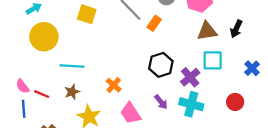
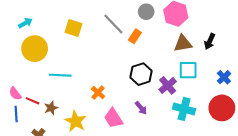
brown star: (72, 92) -> (51, 108), moved
red circle: (235, 102) -> (222, 108), moved, size x1.6
cyan cross: (191, 104) -> (184, 109), moved

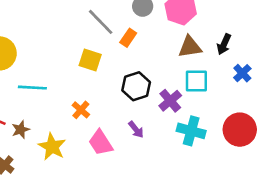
yellow square: (73, 28) -> (90, 60), moved
blue cross: (224, 77) -> (242, 73), moved

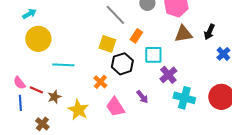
orange rectangle: (128, 38) -> (136, 36), moved
cyan square: (196, 81) -> (153, 55), moved
black hexagon: (136, 86) -> (122, 64), moved

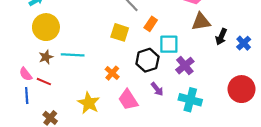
black arrow: (209, 32) -> (221, 37), moved
black hexagon: (122, 64) -> (147, 60), moved
brown star: (54, 97) -> (46, 57), moved
cyan cross: (184, 98) -> (190, 100), moved

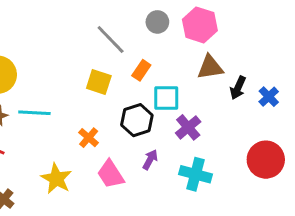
purple arrow: (157, 89) -> (150, 160), turned -112

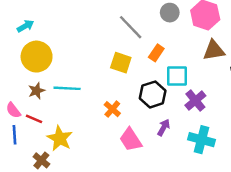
yellow star: (56, 179) -> (60, 138), moved

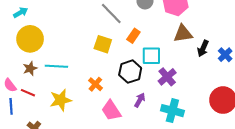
yellow star: (60, 138) -> (61, 100), moved, turned 30

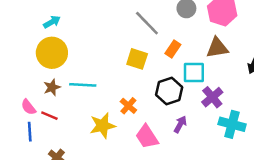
cyan arrow: (21, 13) -> (52, 22), moved
brown triangle: (183, 34) -> (217, 48), moved
yellow star: (61, 100) -> (102, 126), moved
cyan cross: (172, 111) -> (232, 124), moved

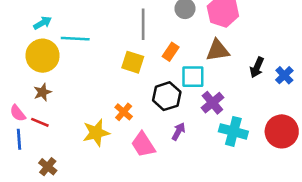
gray line: (147, 23) -> (143, 24), turned 44
cyan line: (83, 85) -> (75, 39), moved

